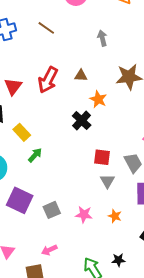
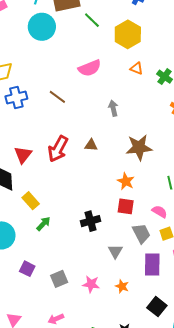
orange star: (98, 99) -> (126, 181), moved
black cross: (82, 120) -> (91, 221), moved, turned 30
red square: (102, 157) -> (126, 206), moved
purple square: (20, 200) -> (27, 269), size x0.6

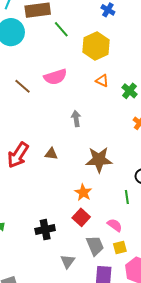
brown line: (57, 97) -> (23, 86), moved
red square: (126, 206) -> (81, 217), turned 30

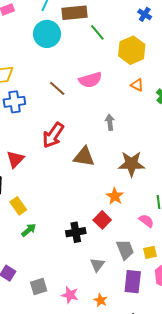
brown triangle: (51, 154) -> (84, 157), size x1.6
red arrow: (18, 155) -> (53, 135), moved
red square: (81, 217) -> (102, 220), moved
pink semicircle: (115, 225) -> (146, 221), moved

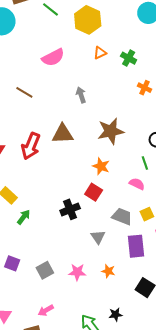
orange triangle: (137, 85) -> (100, 53), turned -40
brown line: (57, 88) -> (24, 92), moved
red arrow: (53, 135) -> (31, 146), moved
gray trapezoid: (125, 250) -> (122, 216), turned -35

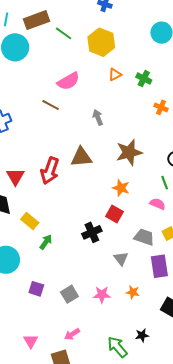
brown line: (24, 92) -> (51, 105), moved

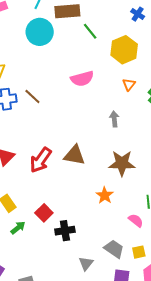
orange triangle: (115, 75) -> (129, 84), turned -40
brown line: (51, 105) -> (32, 97), moved
gray arrow: (98, 117) -> (114, 119), moved
red square: (115, 214) -> (44, 213), moved

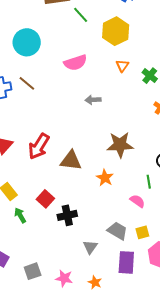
cyan circle: (40, 32) -> (27, 42), moved
gray arrow: (114, 119) -> (93, 100), moved, turned -84
brown triangle: (74, 155) -> (71, 161), moved
green arrow: (18, 228) -> (20, 215), turned -77

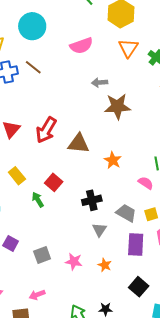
orange triangle: (122, 66) -> (128, 48), size x1.5
brown star: (120, 145) -> (117, 106), moved
green arrow: (20, 215) -> (38, 200), moved
black cross: (67, 215) -> (92, 200), moved

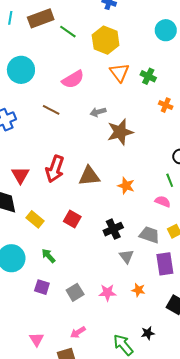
brown line: (33, 67) -> (51, 110), moved
green arrow: (38, 200) -> (48, 256), moved

